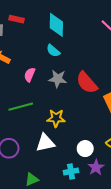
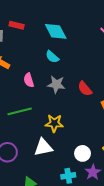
cyan diamond: (56, 25) -> (56, 31), turned -30
pink semicircle: (30, 75) -> (29, 80), turned -40
red semicircle: (87, 83) -> (85, 89), size x0.7

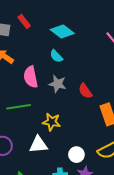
red rectangle: (17, 25) -> (24, 22), turned 32
cyan diamond: (56, 31) -> (62, 32), turned -30
pink semicircle: (29, 80) -> (31, 77), size x1.5

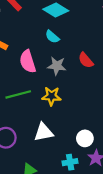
red semicircle: (85, 91) -> (86, 60), moved
yellow star: (52, 122) -> (51, 96), moved

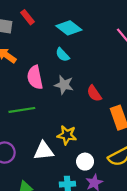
red semicircle: (86, 60) -> (94, 93), moved
yellow star: (51, 96) -> (67, 135), moved

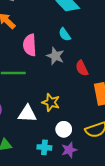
cyan semicircle: (63, 55) -> (65, 34), moved

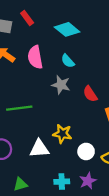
pink semicircle: (30, 45) -> (35, 57), moved
white circle: (64, 129) -> (86, 151), moved

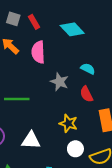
red rectangle: (27, 18) -> (34, 22), moved
cyan semicircle: (68, 61) -> (88, 69), moved, turned 152
yellow star: (62, 134) -> (68, 123), moved

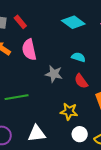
cyan diamond: (72, 29) -> (73, 22), moved

